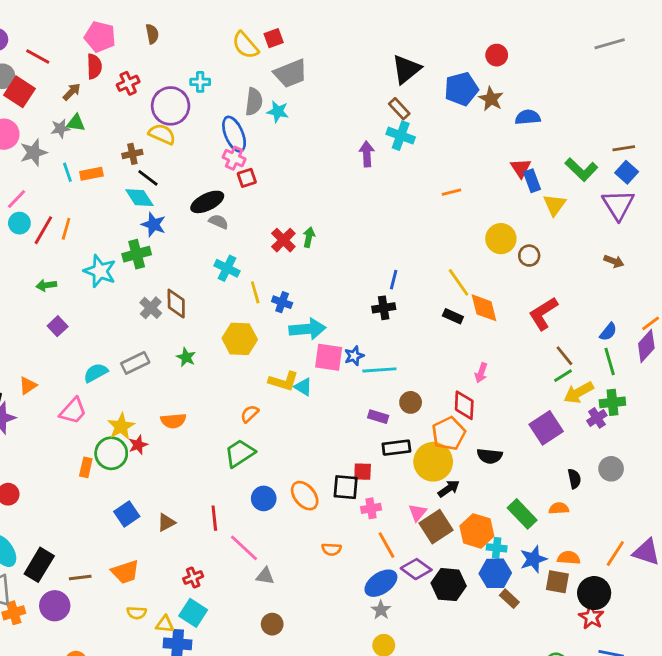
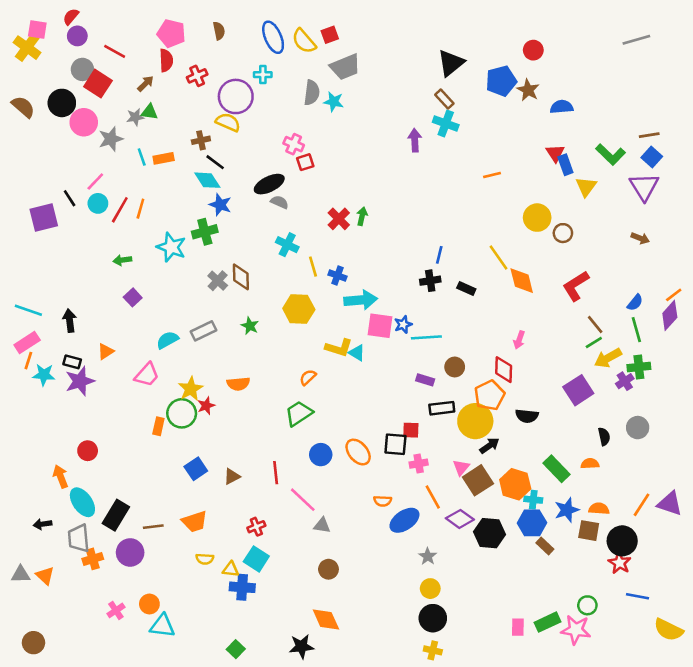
blue ellipse: (234, 134) -> (273, 37), moved
black rectangle: (453, 316) -> (466, 288), moved
blue ellipse: (381, 583) -> (404, 520), moved

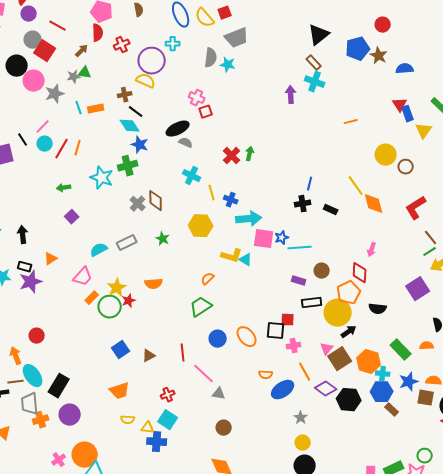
orange rectangle: (158, 426) -> (92, 298), moved, turned 32
brown line: (153, 527) -> (16, 382), moved
orange circle: (149, 604) -> (85, 455), size x1.6

